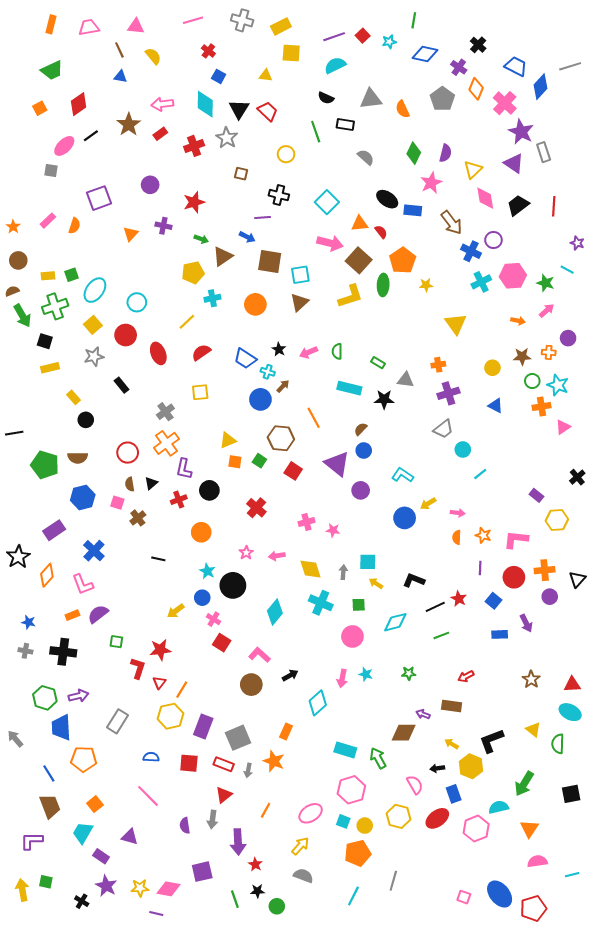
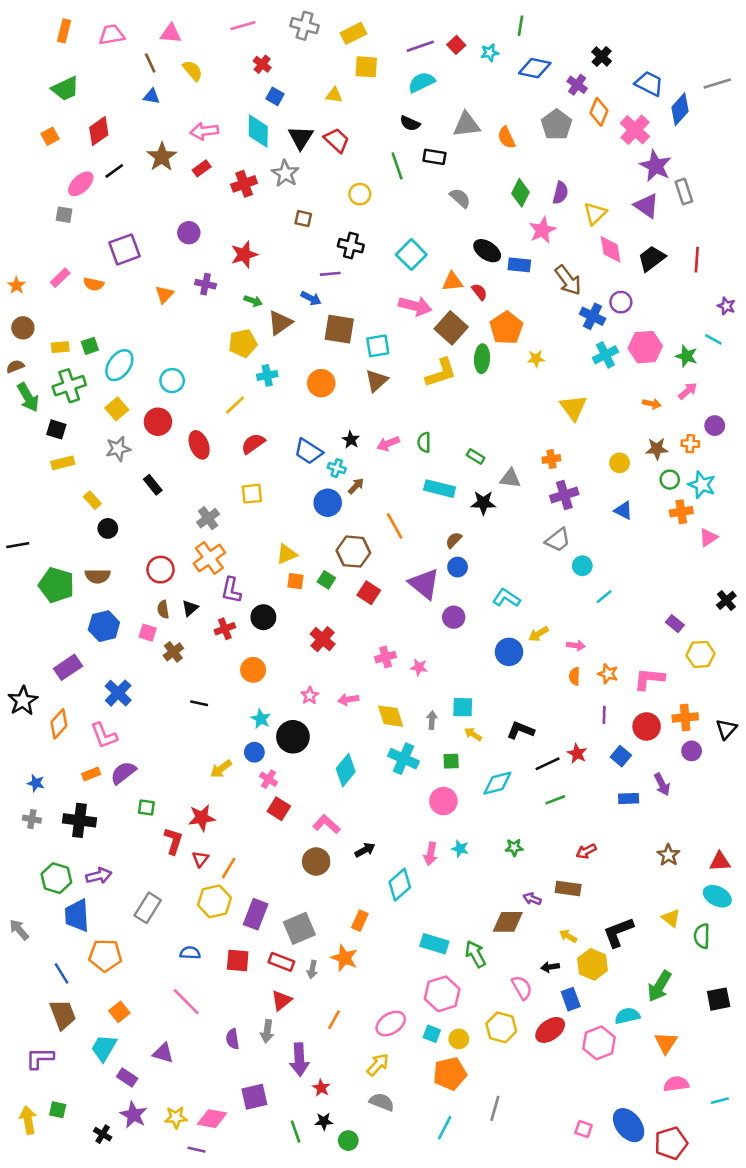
orange semicircle: (74, 226) -> (94, 284), turned 84

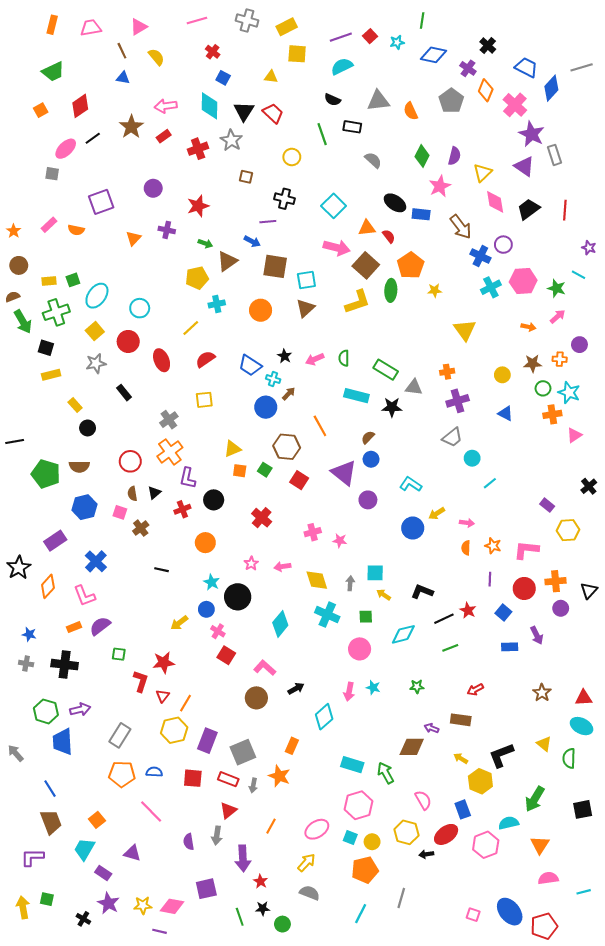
pink triangle: (171, 33) -> (139, 27), turned -36
green rectangle: (476, 456) -> (386, 370), size x1.6
orange pentagon: (105, 955) -> (122, 774), moved
black arrow: (550, 967) -> (426, 854), moved

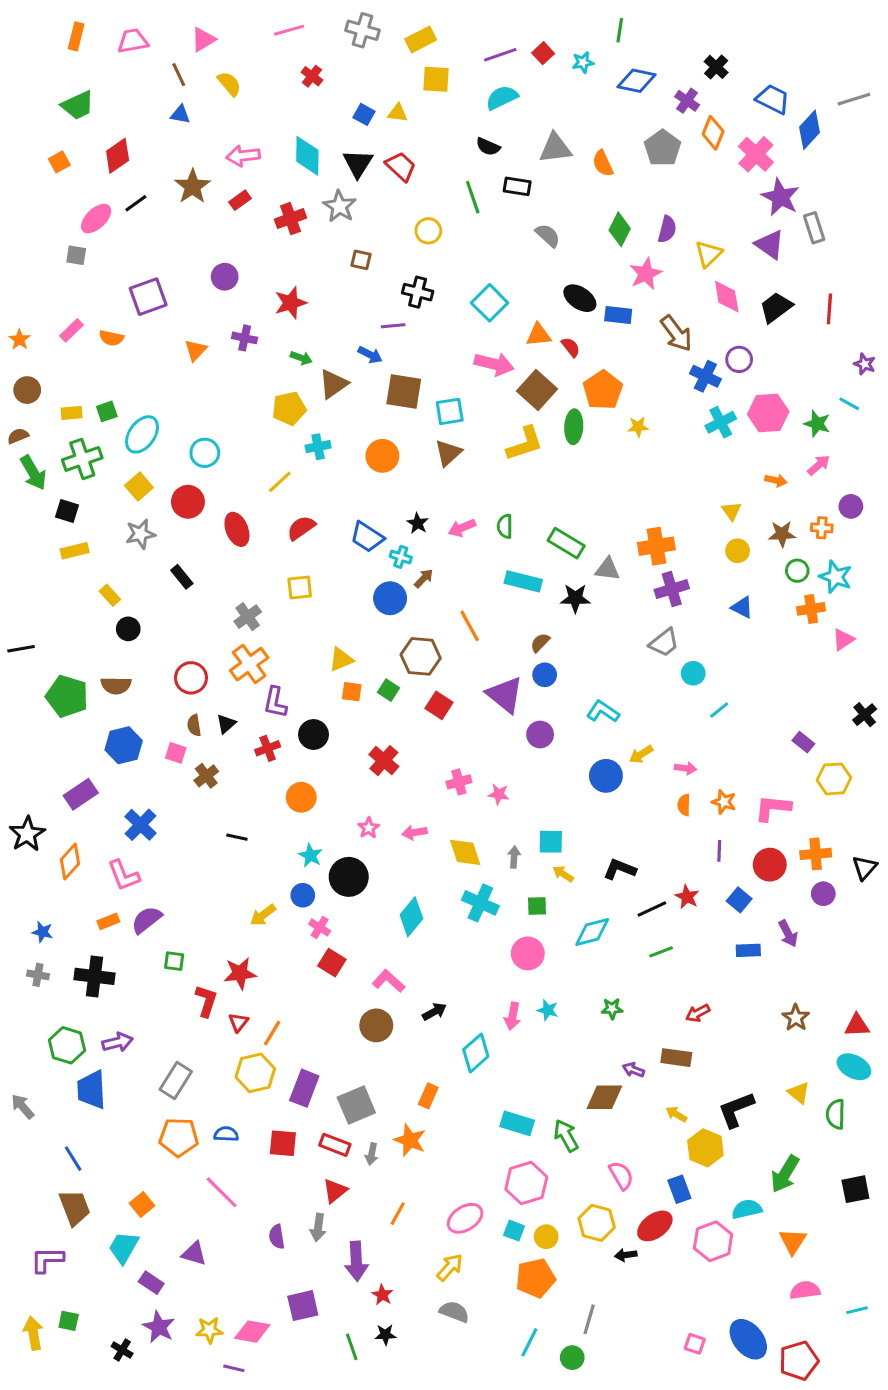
blue square: (223, 78) -> (364, 114), moved
yellow triangle: (465, 330) -> (731, 511), moved, size x0.6
orange cross: (447, 372) -> (656, 546), size x1.6
green circle: (282, 924) -> (572, 1358), moved

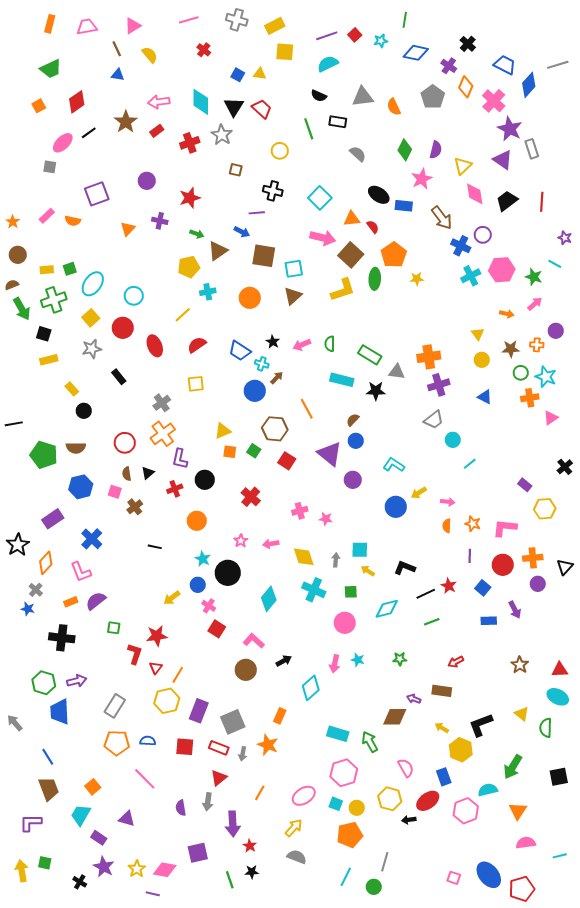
gray cross: (38, 975) -> (36, 590), moved, turned 32
yellow star: (209, 1330) -> (137, 869), turned -30

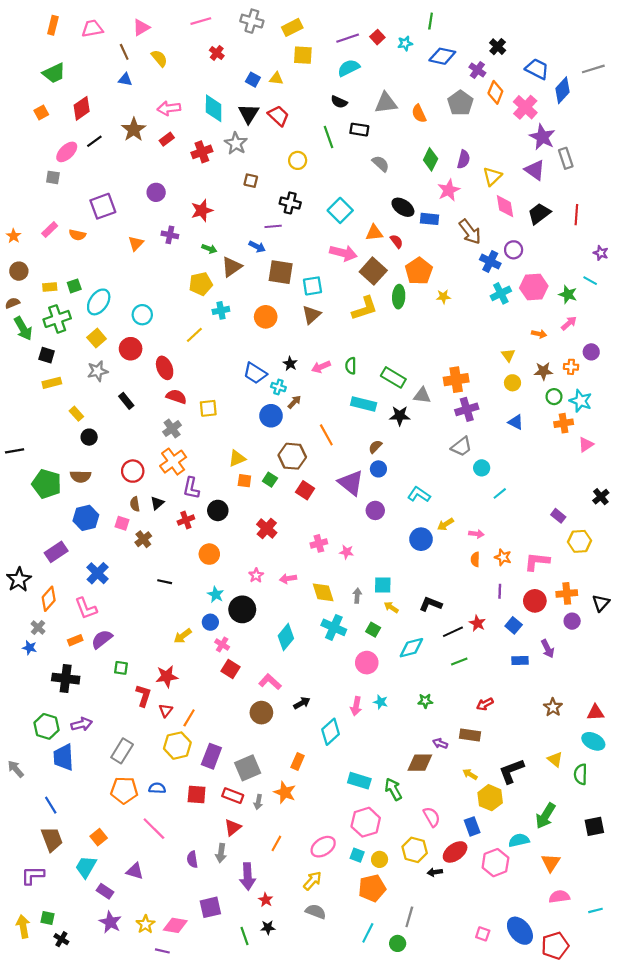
red semicircle: (197, 345) -> (176, 397), moved, turned 54
green square: (351, 592) -> (373, 630), turned 32
black cross: (80, 882) -> (61, 939), moved

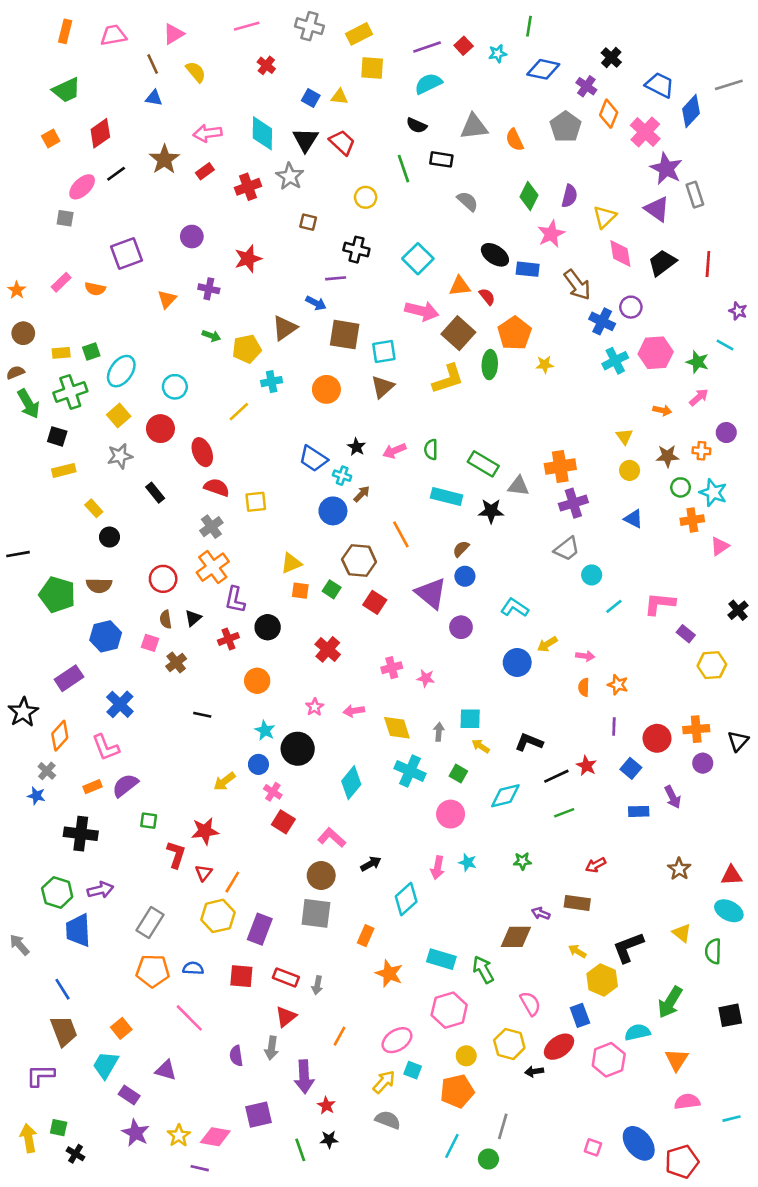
green arrow: (209, 249) -> (211, 336), moved
pink L-shape: (537, 562) -> (660, 604), moved
gray square: (248, 768) -> (316, 913), moved, turned 30
orange star: (285, 792) -> (389, 973), moved
cyan square: (357, 855) -> (413, 1070), moved

